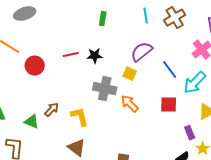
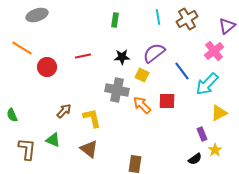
black star: (95, 56) -> (122, 57), moved
red square: (169, 105) -> (167, 101), moved
green triangle: (32, 122) -> (53, 140), moved

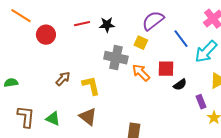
black star: (122, 57) -> (107, 25), moved
green semicircle: (12, 115) -> (11, 83), turned 104
green triangle: (53, 140) -> (53, 119), moved
black semicircle: (195, 159) -> (180, 85), moved

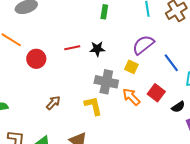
red square: (166, 69) -> (156, 93), turned 36
black semicircle: (180, 85) -> (178, 107), moved
yellow L-shape: (91, 86) -> (93, 106), moved

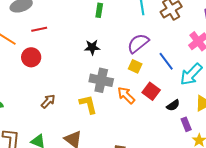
red line: (72, 48) -> (39, 29), moved
yellow square: (131, 67) -> (135, 66), moved

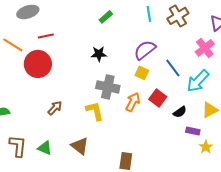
green rectangle: (99, 10) -> (106, 17), turned 40
red circle: (31, 57) -> (38, 64), size x1.4
orange arrow: (126, 95) -> (133, 102), turned 72
purple rectangle: (186, 124) -> (193, 131), turned -56

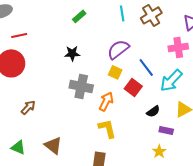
pink cross: (205, 48) -> (178, 47), turned 30
red square: (158, 98) -> (133, 87), moved
yellow L-shape: (95, 111) -> (107, 128), moved
yellow star: (206, 147) -> (159, 151), moved

